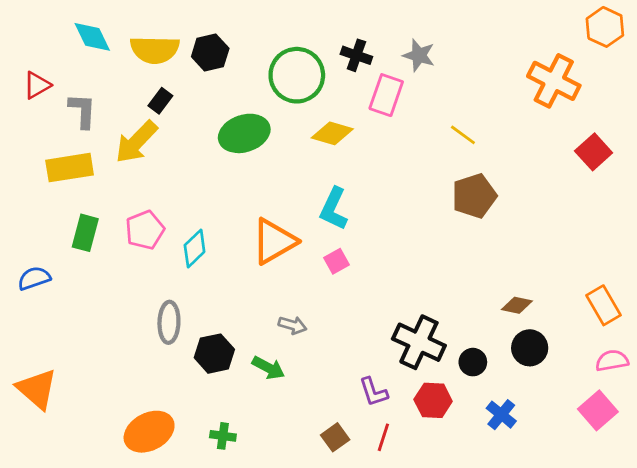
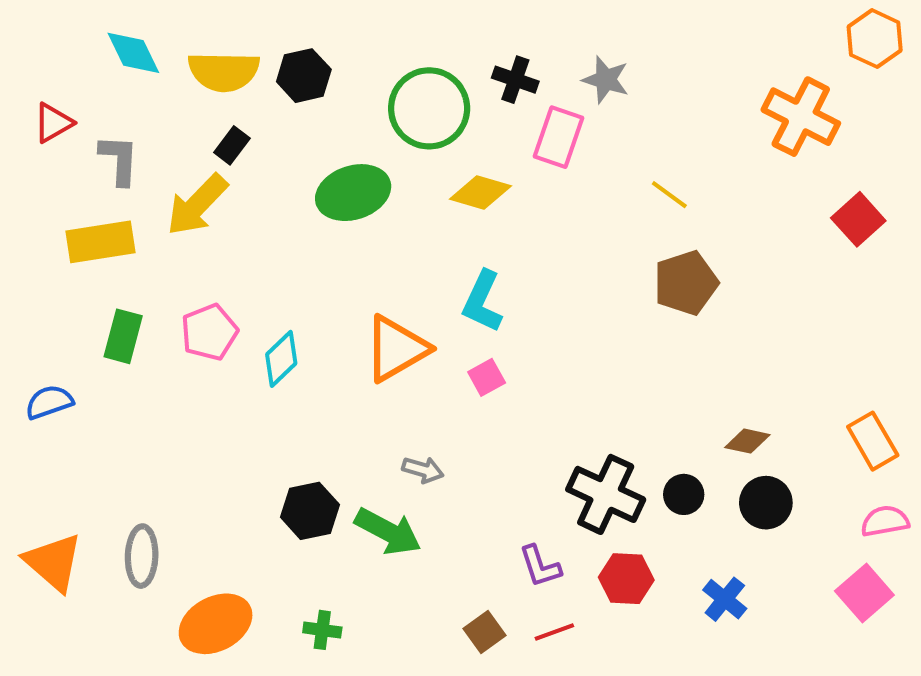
gray ellipse: (169, 322) -> (142, 556), moved
black circle: (473, 362) -> (684, 494), moved
green arrow: (268, 368) -> (388, 531), size x1.4
red line: (383, 437) -> (554, 632), turned 52

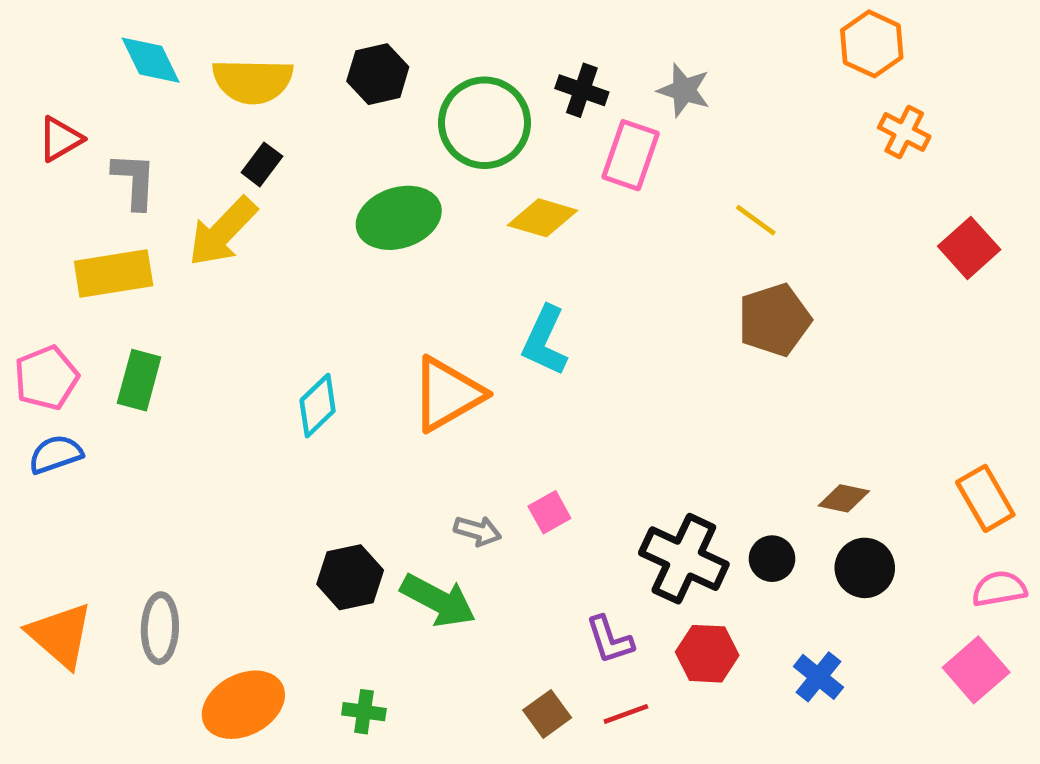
orange hexagon: (875, 39) -> (872, 44), moved
black hexagon: (304, 76) -> (378, 74), moved
orange cross: (801, 117) -> (904, 132), size x0.6
pink pentagon: (209, 332) -> (46, 378), moved
pink square: (487, 377) -> (549, 512), moved

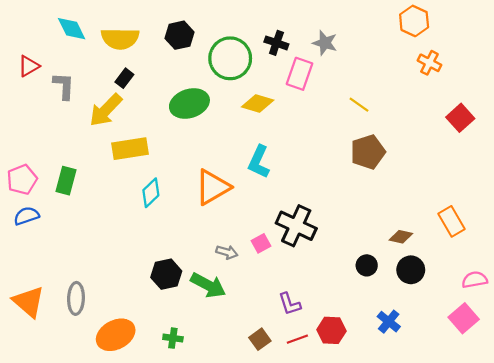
yellow rectangle: (114, 273) -> (130, 149), moved
orange rectangle: (985, 498) -> (451, 221), moved
black cross: (684, 559) -> (296, 226), moved
red hexagon: (707, 654) -> (331, 330), moved

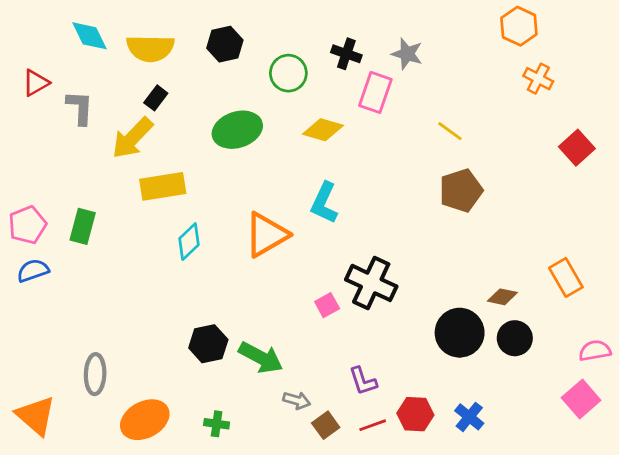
green circle: (230, 58) -> (288, 73), size x0.7
gray arrow: (227, 252) -> (297, 400), moved
black circle: (367, 265) -> (460, 333), size x1.8
orange triangle: (29, 302) -> (36, 416), moved
blue cross: (389, 322) -> (469, 417), moved

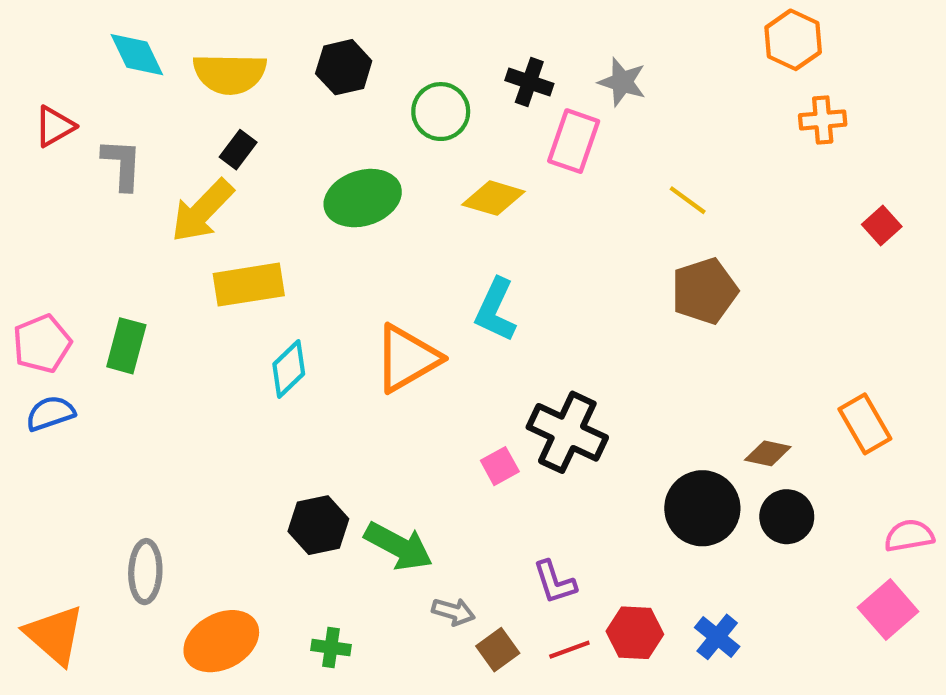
orange cross: (538, 79) -> (823, 120), turned -32
red square: (577, 148) -> (882, 225), size x0.7

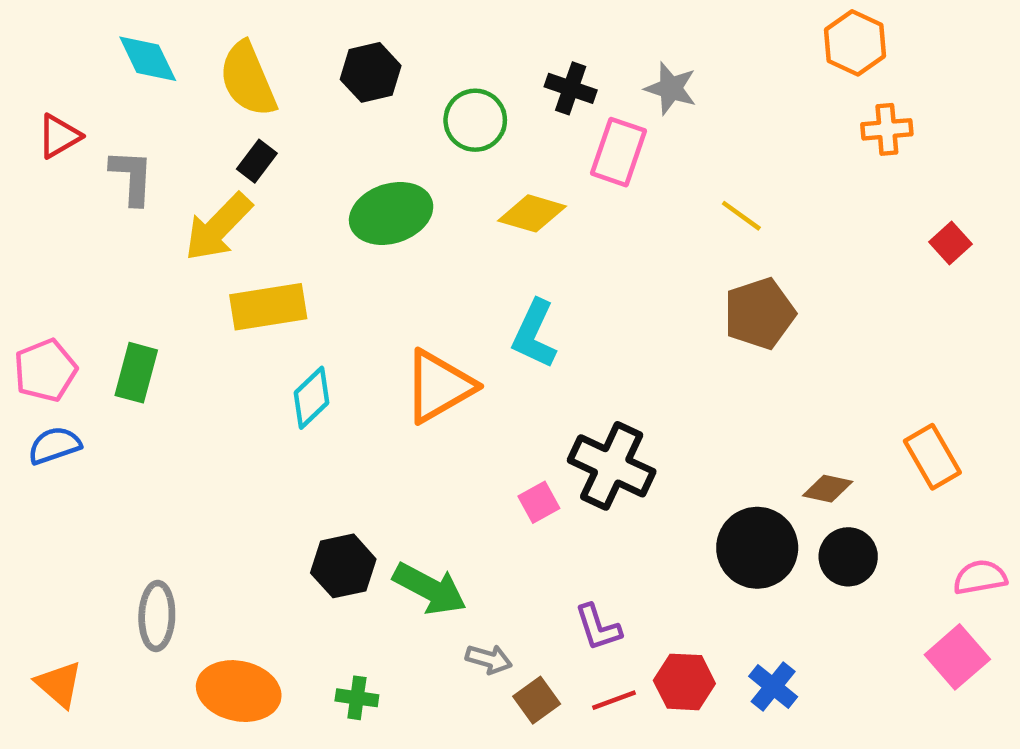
yellow semicircle: (230, 74) -> (248, 79), turned 66
orange triangle: (55, 635) -> (59, 684), size x0.7
orange ellipse: (221, 641) -> (239, 691), turned 40

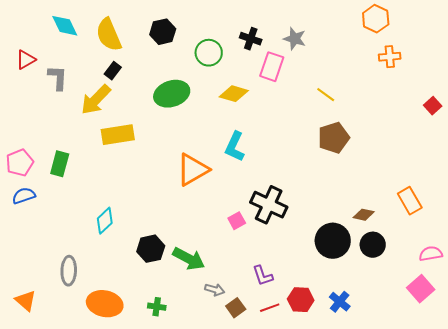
red square: (951, 243) -> (433, 106), moved
cyan diamond: (311, 398) -> (105, 221), moved

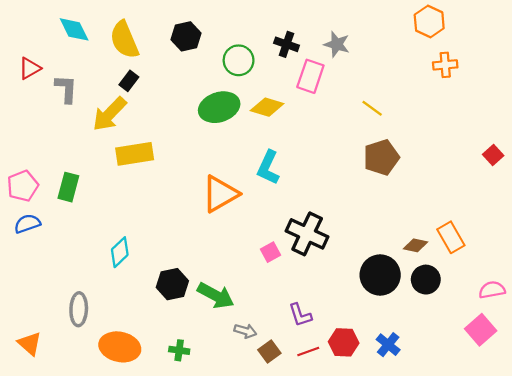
green ellipse: (172, 94) -> (219, 107), moved
red square: (433, 106) -> (493, 155), moved
orange rectangle: (410, 201) -> (451, 237), moved

